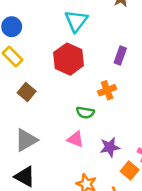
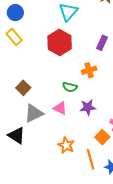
brown square: (27, 92) -> (23, 88), moved
gray triangle: (26, 140) -> (34, 113), moved
purple star: (110, 147) -> (88, 107), moved

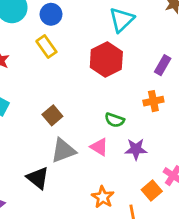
orange cross: (89, 70) -> (153, 101), moved

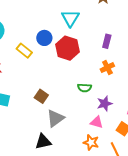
blue circle: (51, 14) -> (44, 38), moved
pink triangle: (99, 147) -> (97, 122), moved
black triangle: (38, 178) -> (43, 142), turned -36

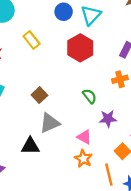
blue circle: (44, 38) -> (64, 12), moved
green semicircle: (85, 88) -> (90, 96), turned -144
pink triangle: (97, 122) -> (84, 137), moved

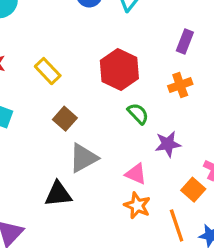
yellow rectangle: (32, 40) -> (48, 71), moved
red hexagon: (80, 48) -> (119, 69), moved

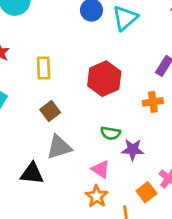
yellow rectangle: (48, 71) -> (44, 68), turned 30
green semicircle: (138, 114) -> (110, 133), moved, turned 132

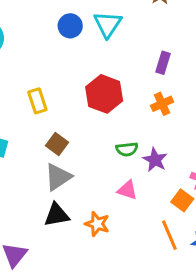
gray triangle: (59, 147) -> (58, 177), moved
purple star: (133, 150) -> (155, 160), turned -30
orange star: (97, 196) -> (97, 224), moved

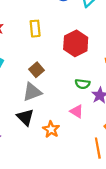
yellow rectangle: (37, 101) -> (35, 29), moved
black triangle: (57, 215) -> (25, 117), turned 42

